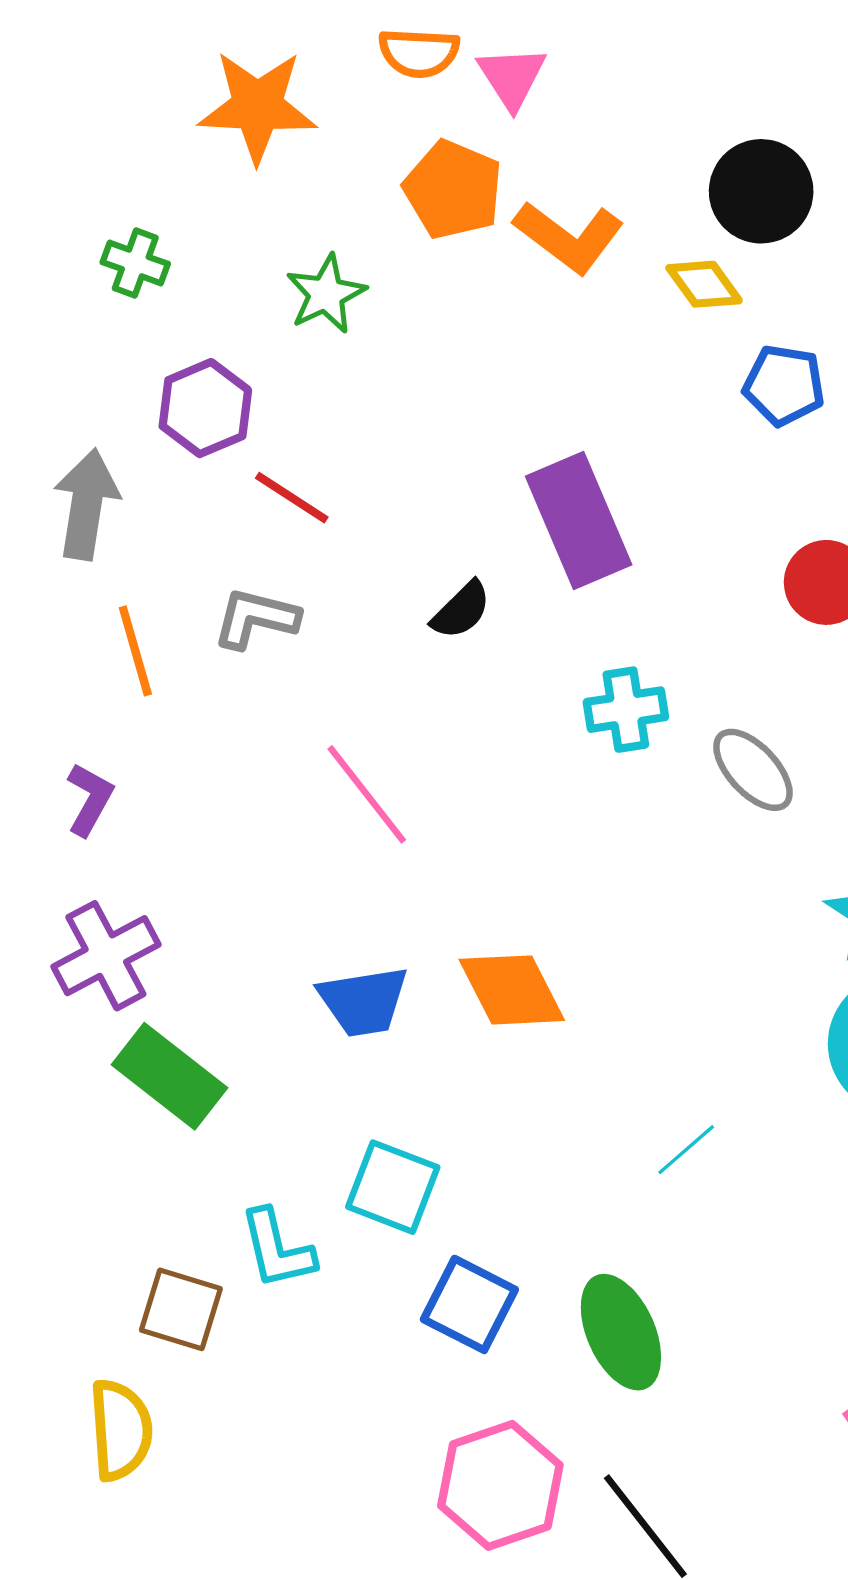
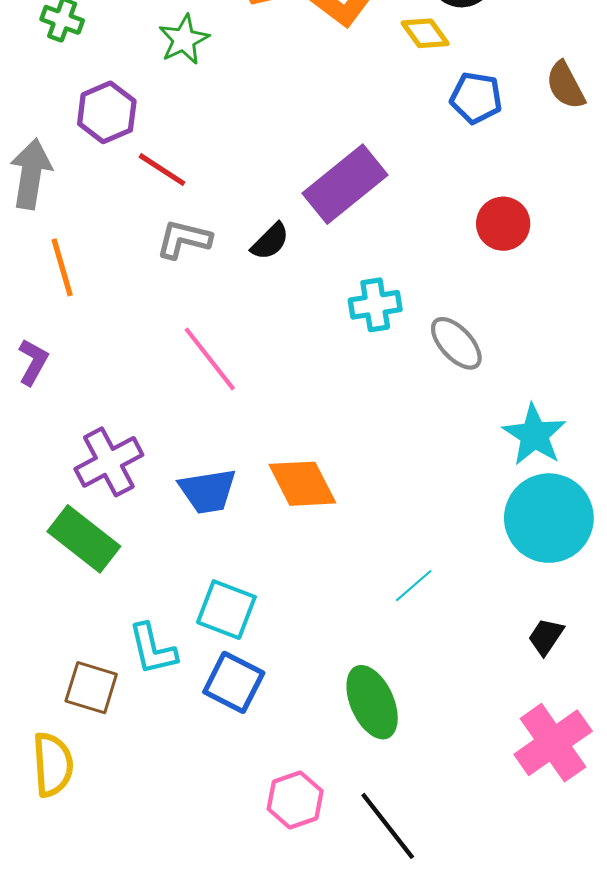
purple rectangle: (579, 521) -> (345, 184), turned 74
gray L-shape: (256, 618) -> (184, 239), moved
purple cross: (106, 956) -> (109, 462), moved
blue square: (469, 1304) -> (234, 682), moved
pink hexagon: (500, 1485) -> (295, 800), size x0.7

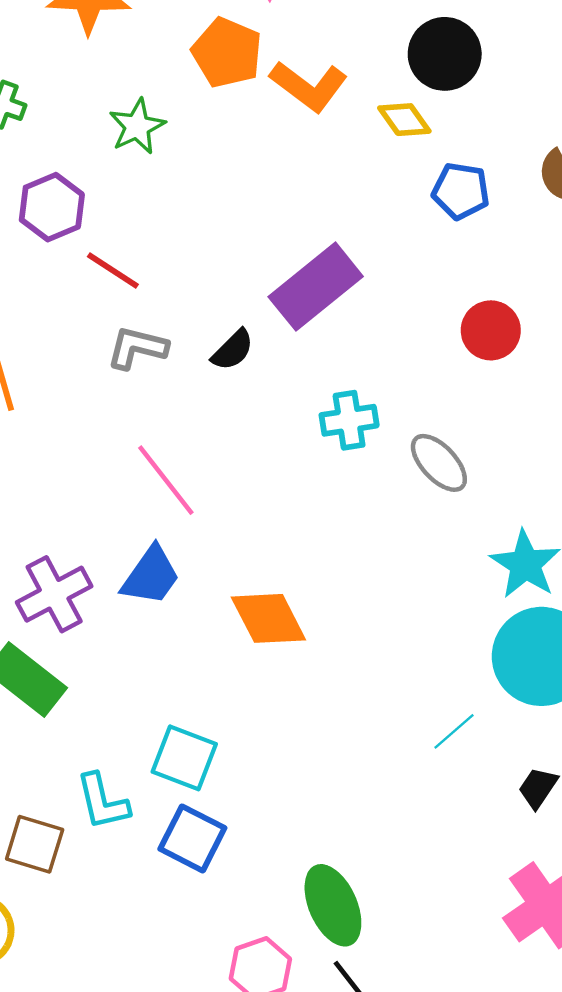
blue trapezoid: (208, 491) -> (151, 576), moved, turned -46
cyan line: (414, 586) -> (454, 731), moved
green ellipse: (372, 702) -> (333, 905), moved

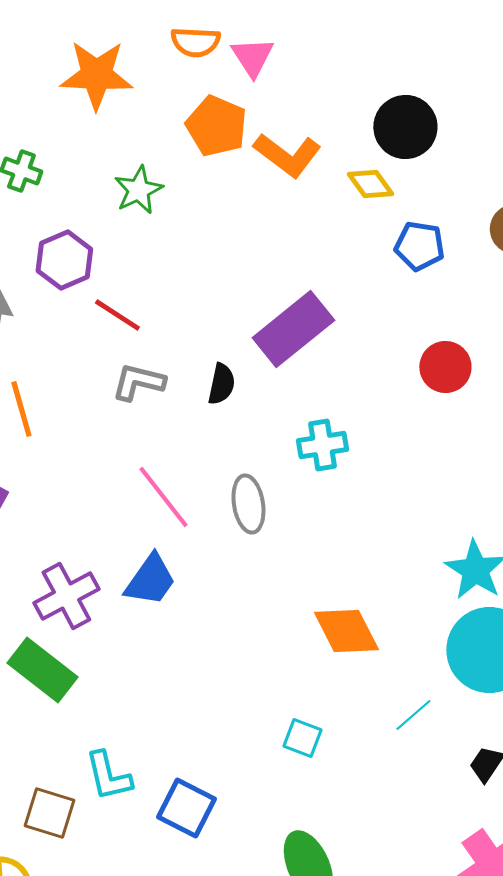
black semicircle: (233, 350) -> (221, 384), turned -33
gray ellipse: (439, 463) -> (248, 504), moved, turned 34
orange diamond: (268, 618) -> (346, 631), moved
cyan square: (184, 758) -> (302, 738), moved, size x0.7

